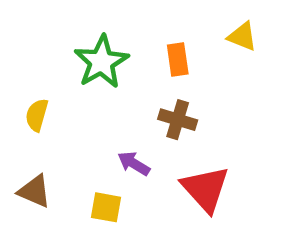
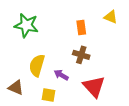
green star: (101, 62) -> (26, 25), moved, turned -30
yellow semicircle: (37, 115) -> (37, 65), moved, size x1.5

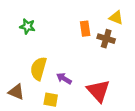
green star: (26, 25) -> (27, 26), size x0.6
brown cross: (81, 55) -> (106, 39), moved

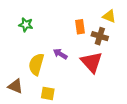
purple arrow: (64, 79) -> (60, 54), moved
red triangle: (98, 91) -> (92, 62), moved

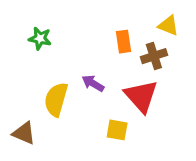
brown cross: (100, 36) -> (154, 56), turned -35
yellow square: (48, 93) -> (117, 130), moved

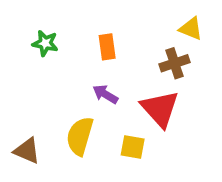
orange rectangle: (123, 42) -> (107, 47), moved
yellow semicircle: (56, 99) -> (80, 136), moved

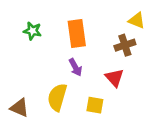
orange rectangle: (107, 47) -> (77, 33), size x1.5
purple arrow: (105, 94) -> (75, 67), turned -150
red triangle: (160, 109) -> (114, 78), size x0.7

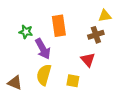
yellow triangle: (137, 20) -> (105, 16), turned -32
green star: (32, 31) -> (26, 32), moved
purple arrow: (75, 67) -> (43, 49), moved, size x1.5

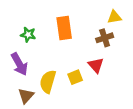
purple arrow: (43, 49) -> (19, 64), moved
yellow square: (73, 81) -> (75, 77), moved, turned -32
brown triangle: (15, 83) -> (26, 96), moved, turned 49

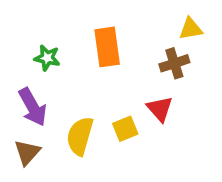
brown triangle: (26, 96) -> (27, 152), moved

